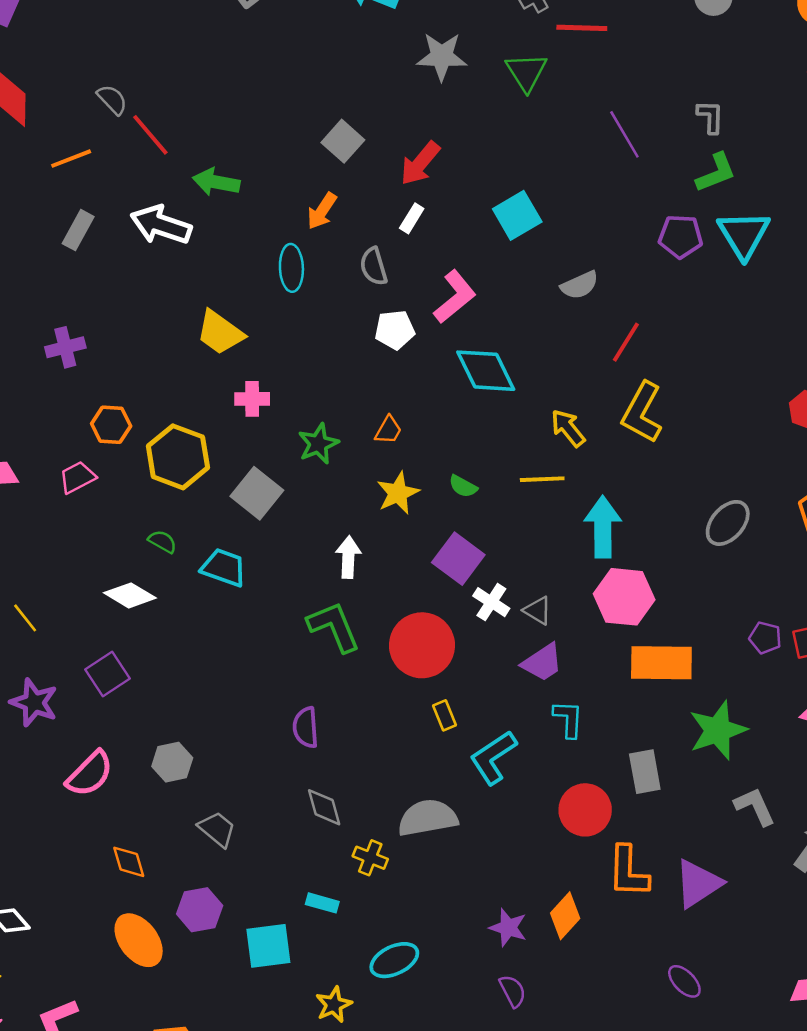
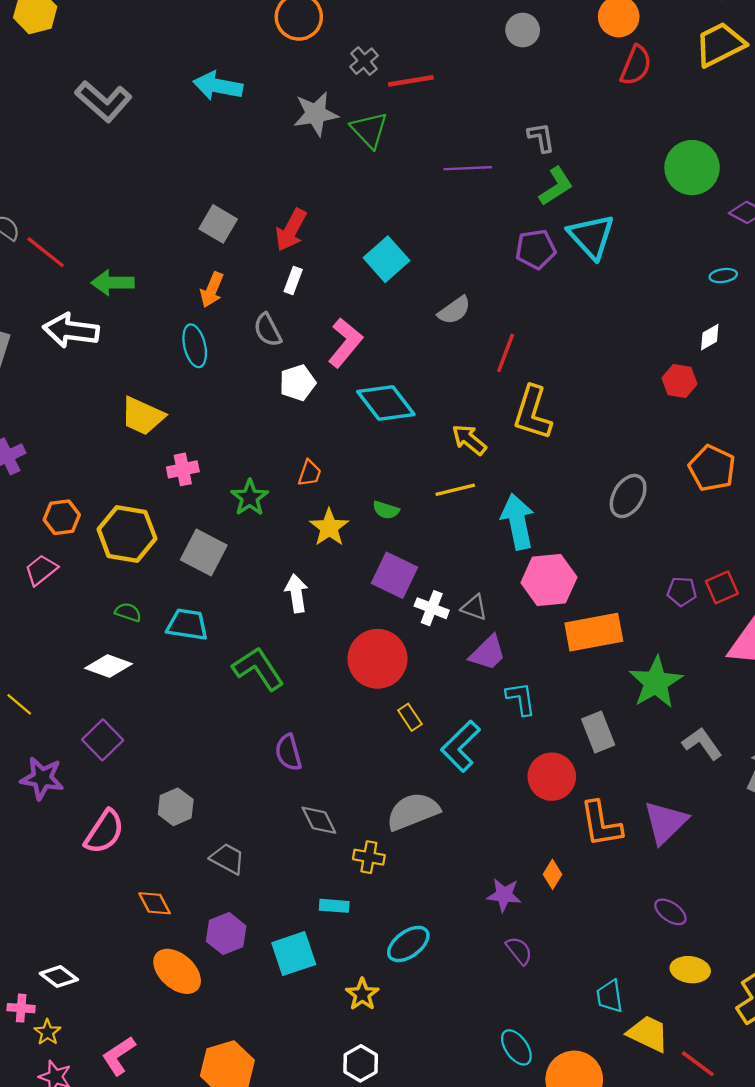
gray star: (442, 56) -> (316, 114), moved
purple line: (624, 134) -> (468, 168), turned -51
green L-shape: (334, 627) -> (258, 669), moved
orange diamond: (565, 916) -> (553, 874), size x0.7

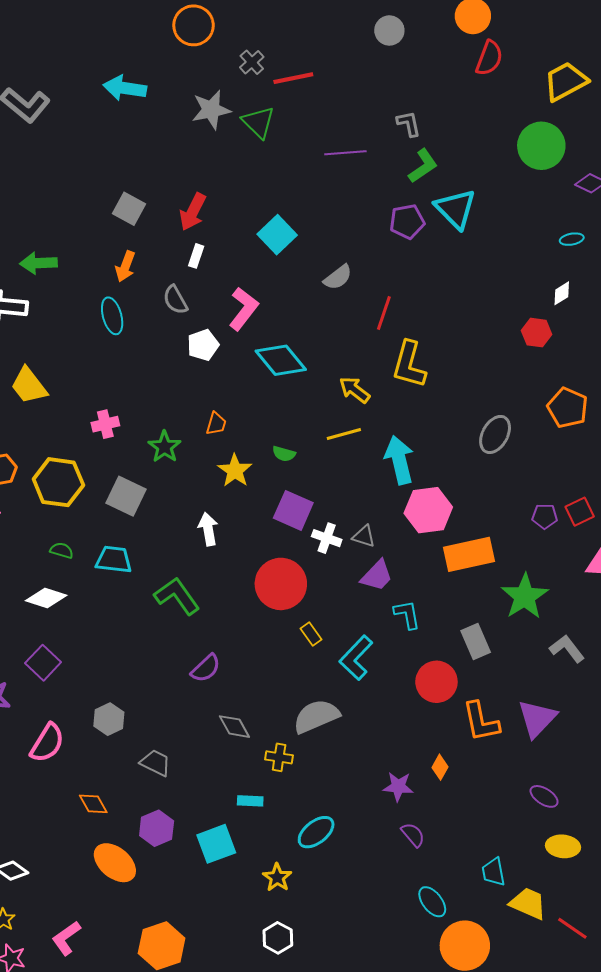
yellow trapezoid: (720, 44) -> (566, 81), moved
yellow trapezoid: (143, 416) -> (29, 386), moved, turned 30
purple semicircle: (288, 752) -> (206, 668), turned -116
cyan ellipse: (516, 1047) -> (432, 902), moved

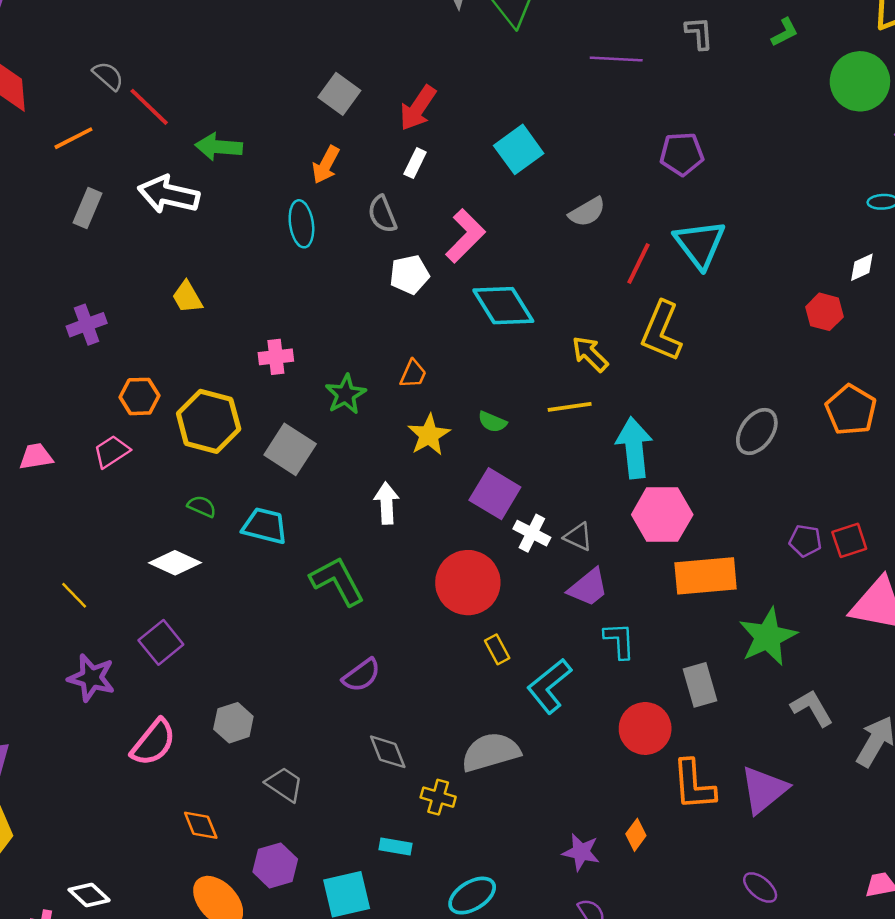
green L-shape: (423, 166) -> (785, 32), moved, size x0.7
cyan triangle: (456, 209) -> (700, 244), moved
yellow trapezoid: (29, 386) -> (187, 297), size x0.7

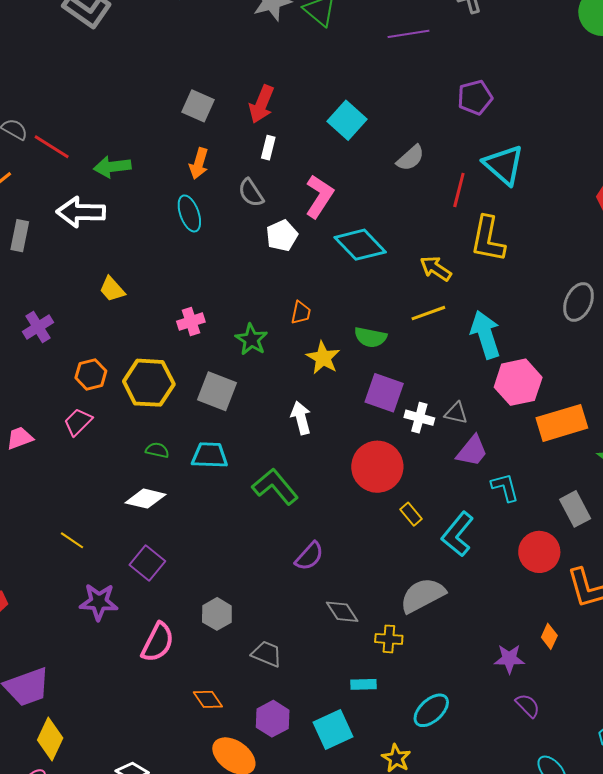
green semicircle: (492, 422) -> (370, 337), size x1.4

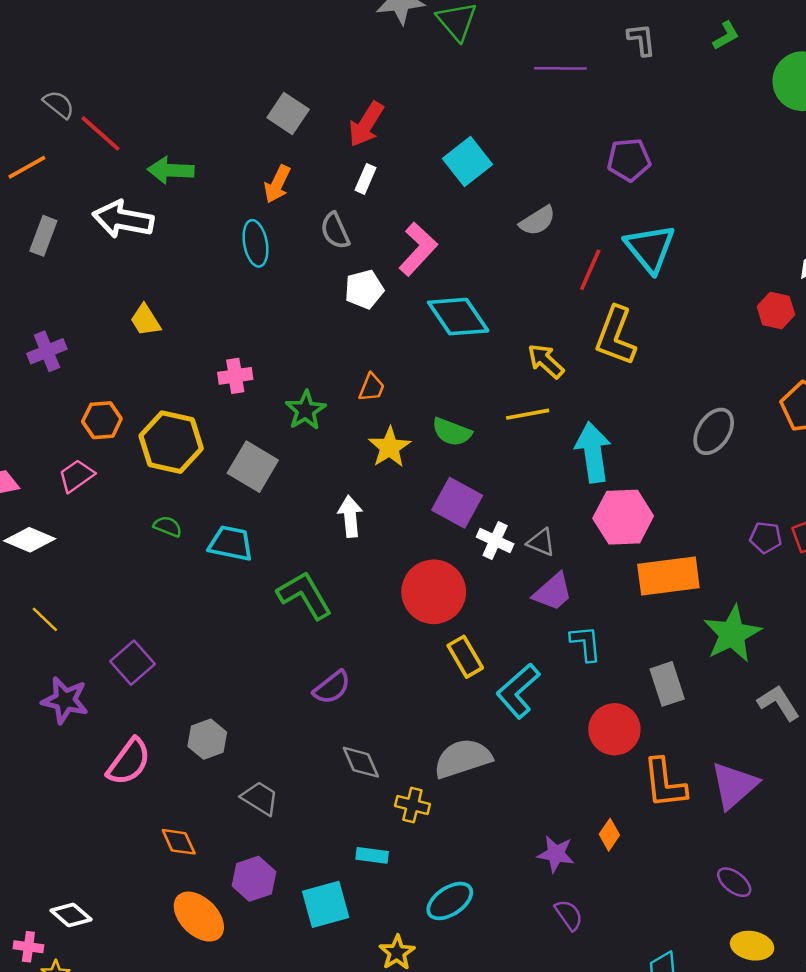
white diamond: (145, 499) -> (30, 540), moved
yellow rectangle: (411, 514) -> (465, 657), size x1.4

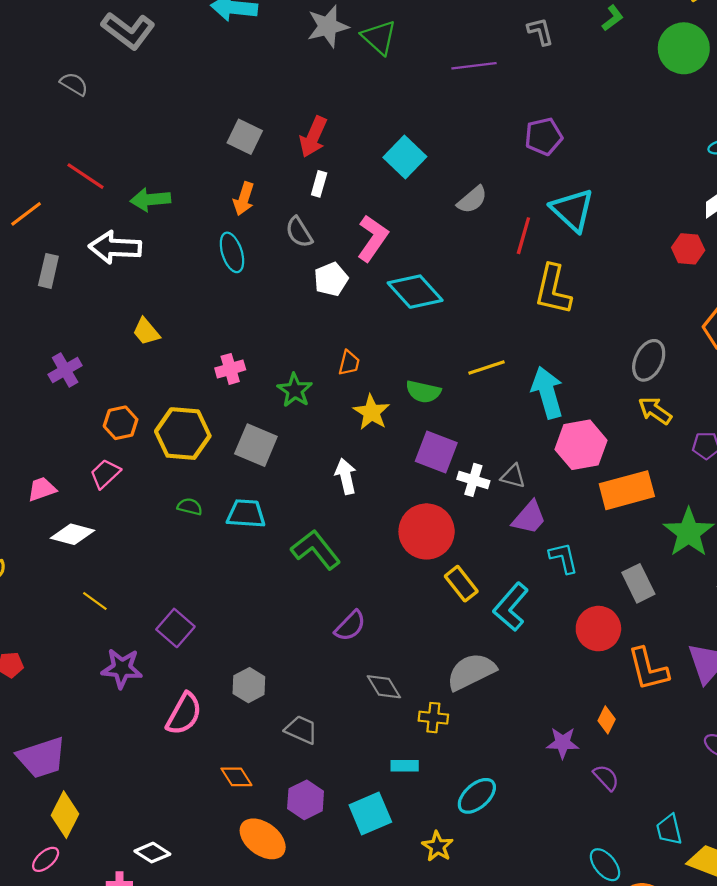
gray semicircle: (59, 104) -> (74, 84), moved
yellow arrow: (546, 361) -> (655, 411), moved
purple semicircle: (569, 915) -> (606, 778), moved

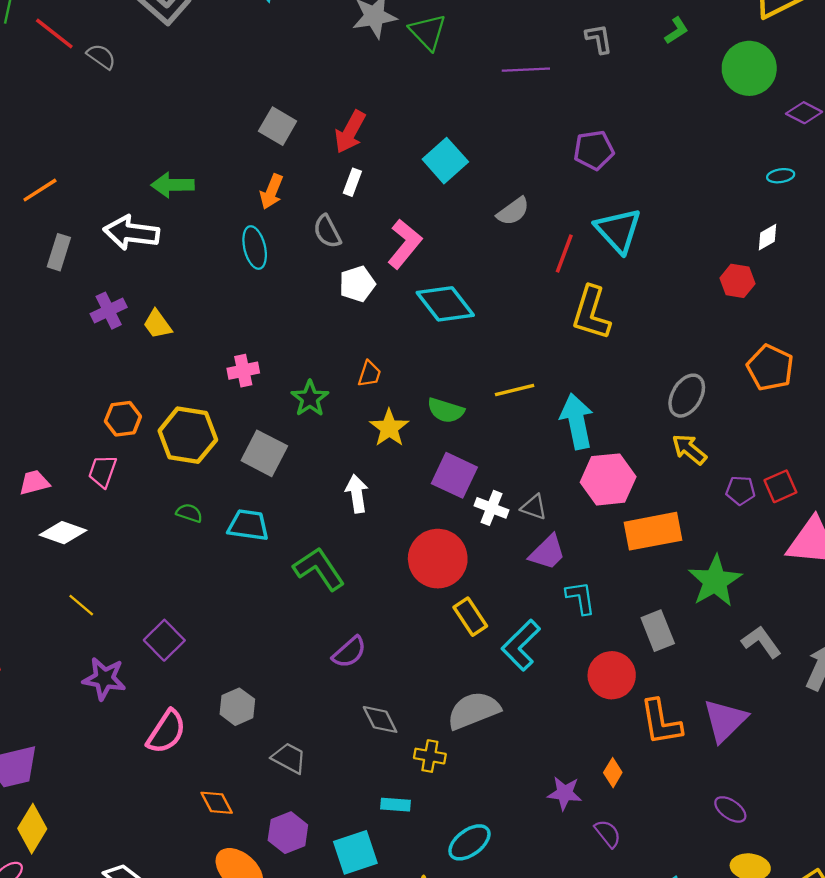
red line: (85, 176) -> (54, 33), moved
purple cross: (65, 370) -> (109, 311), moved
pink trapezoid: (105, 474) -> (102, 471), turned -32

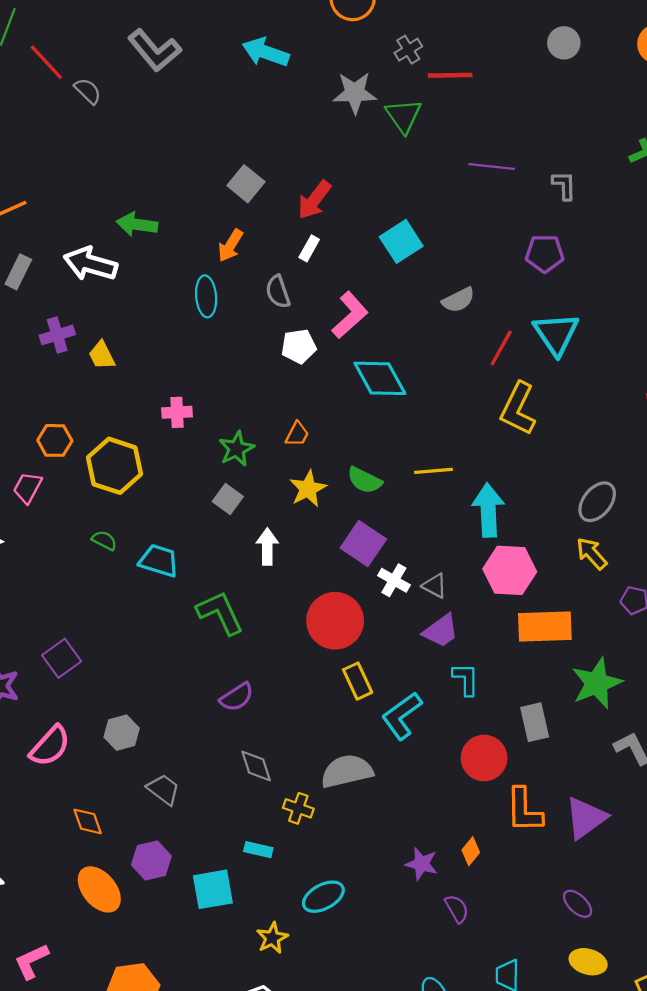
gray L-shape: (599, 39) -> (564, 185), moved
gray square: (264, 453) -> (228, 499), moved, size x0.7

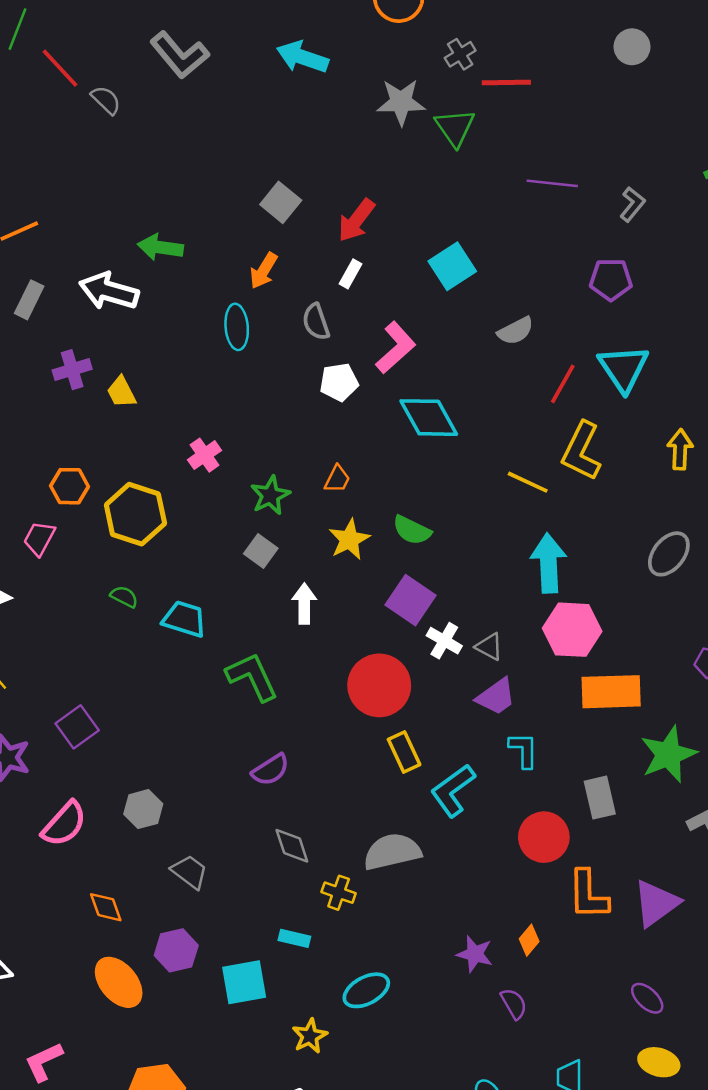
gray L-shape: (564, 185) -> (632, 204), turned 40
pink cross: (177, 412) -> (204, 455), turned -32
yellow line: (433, 471) -> (528, 482), moved, turned 30
yellow arrow: (592, 554) -> (680, 449), moved, turned 44

